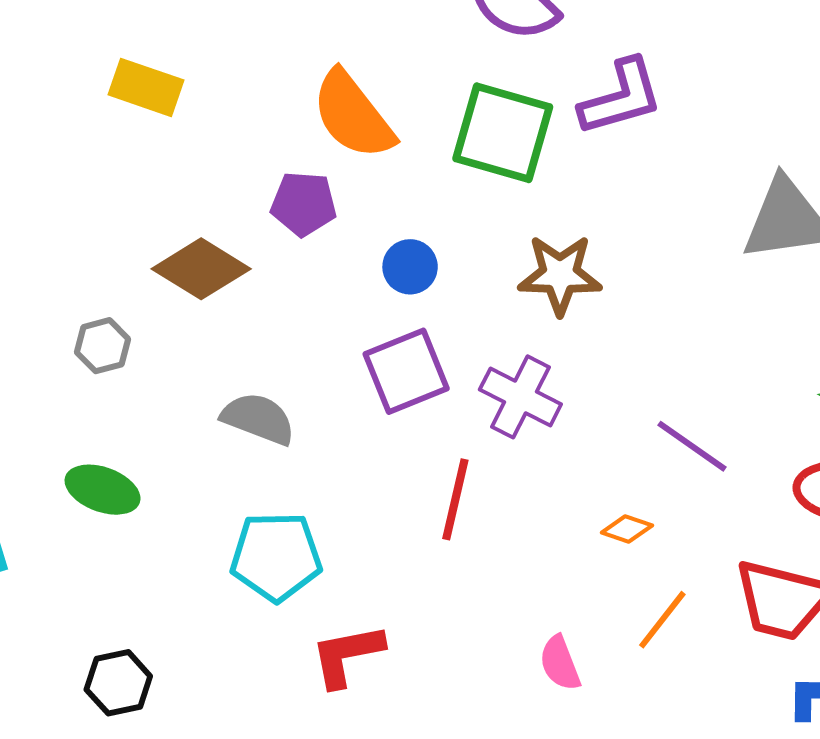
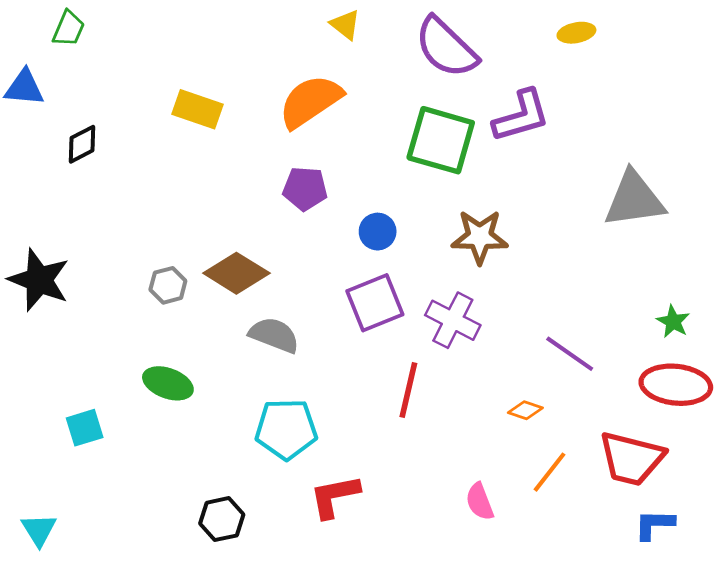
orange semicircle: (353, 115) -> (310, 101), moved, turned 94
brown diamond: (201, 269) -> (236, 273), moved
black hexagon: (118, 683) -> (222, 519), moved

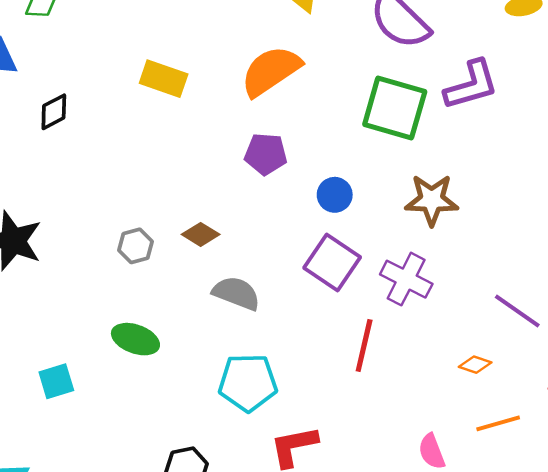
brown diamond: (236, 273) -> (201, 234), size x0.6
purple square: (375, 303) -> (332, 262), turned -34
orange line: (550, 472) -> (498, 423), turned 36

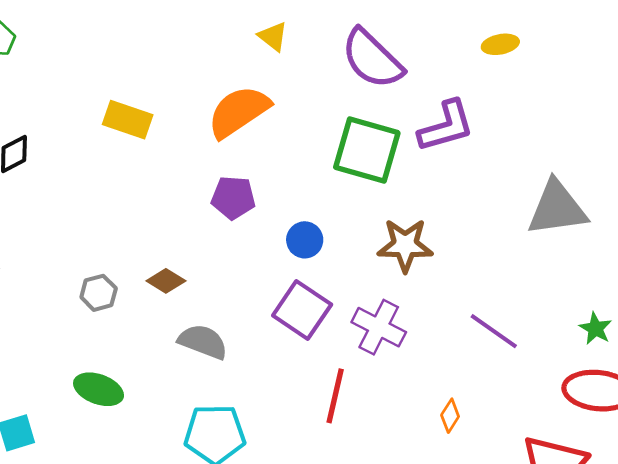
purple line: (517, 311) -> (494, 331), moved
orange diamond: (475, 365) -> (450, 416), turned -76

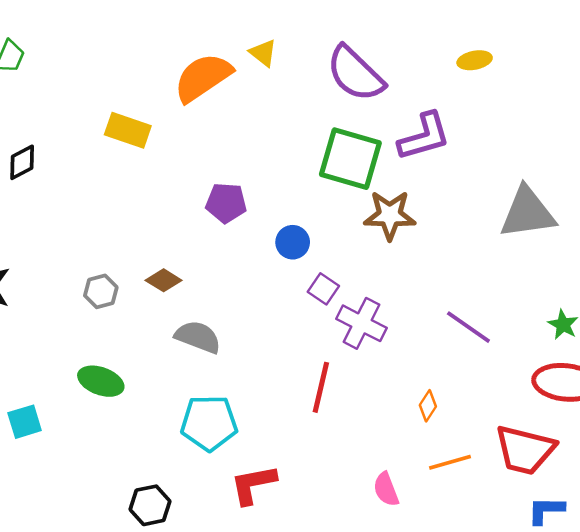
orange semicircle: (239, 112) -> (203, 77), moved
brown star: (405, 245) -> (390, 215), moved
purple square: (302, 310) -> (323, 289), moved, size x0.6

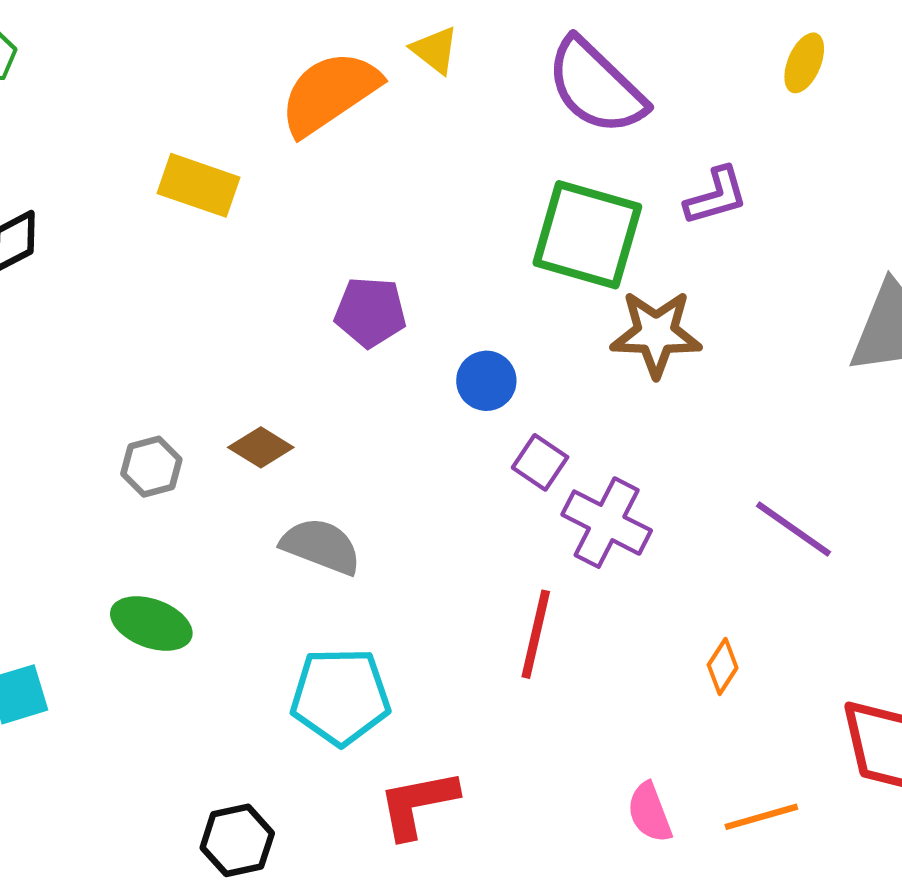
yellow ellipse: (475, 60) -> (804, 63), turned -56
purple L-shape: (424, 136) -> (716, 196), size x0.7
orange line: (450, 462) -> (761, 817), moved

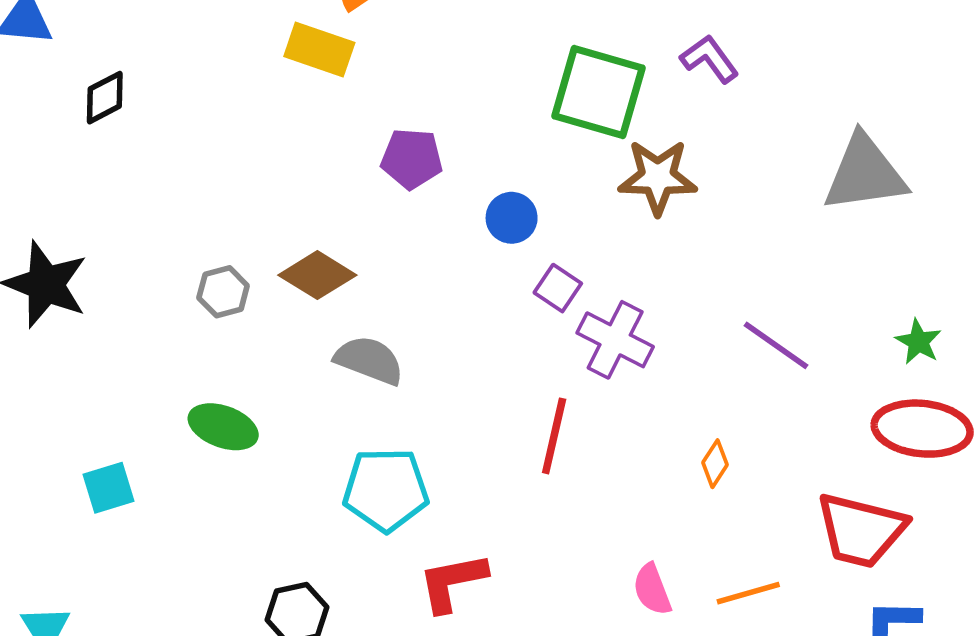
yellow rectangle: (199, 185) -> (319, 49), moved
purple L-shape: (716, 196) -> (709, 59), turned -110
brown diamond: (261, 447) -> (317, 275), size x1.4

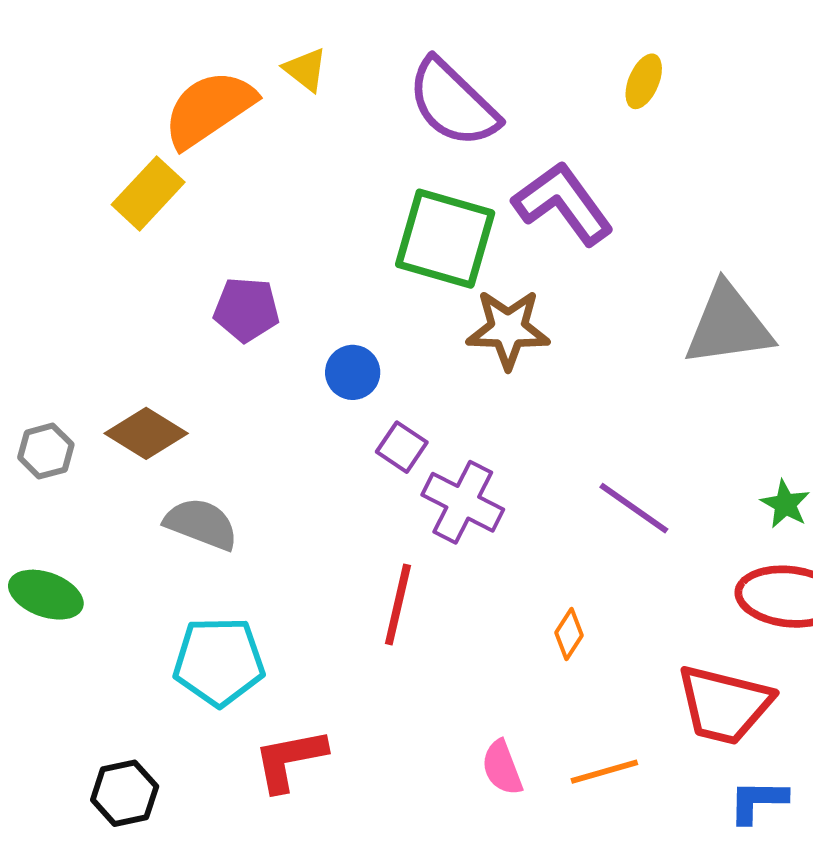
yellow rectangle: (319, 49) -> (148, 193), turned -66
purple L-shape: (709, 59) -> (563, 203), size x1.6

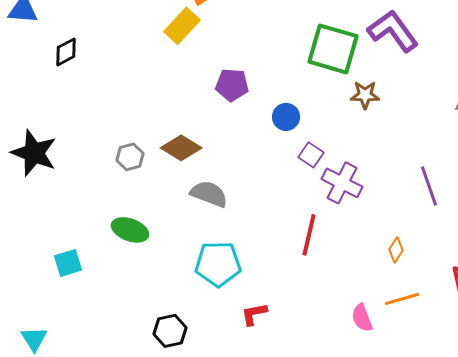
brown star: (508, 329) -> (365, 95), size x0.7
purple line: (634, 508) -> (429, 186), turned 36
red L-shape: (290, 760) -> (254, 314), size x0.7
orange line: (604, 772) -> (402, 299), moved

